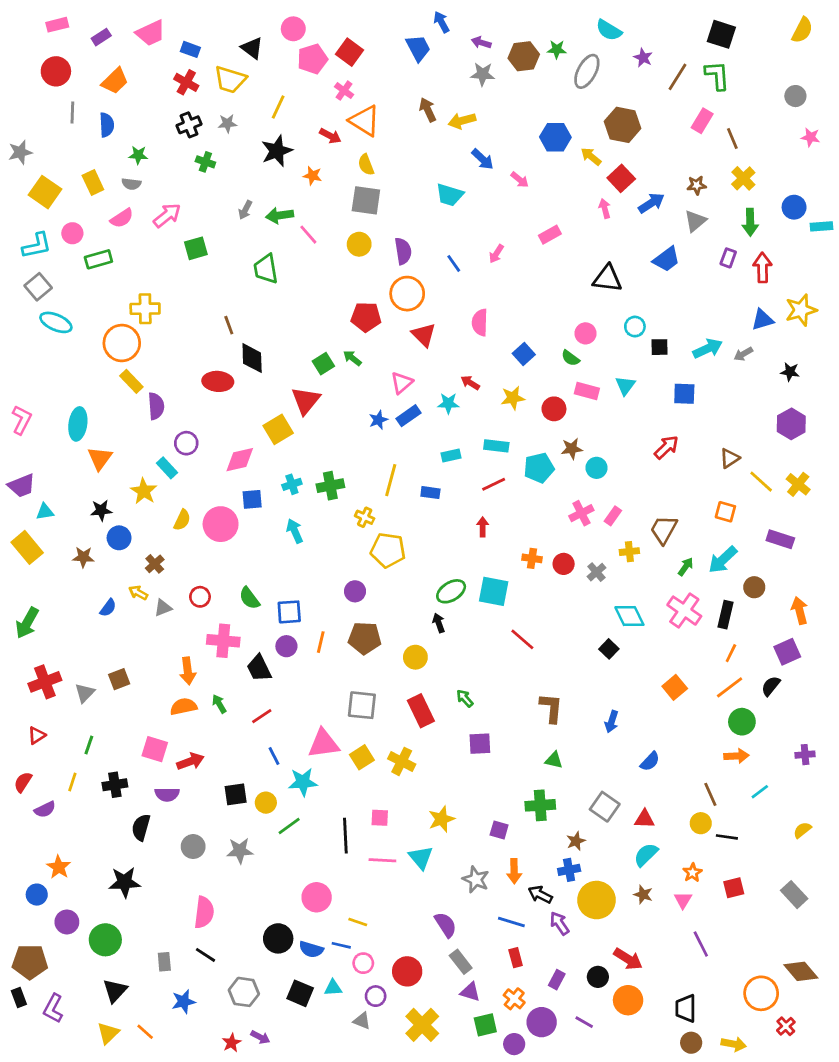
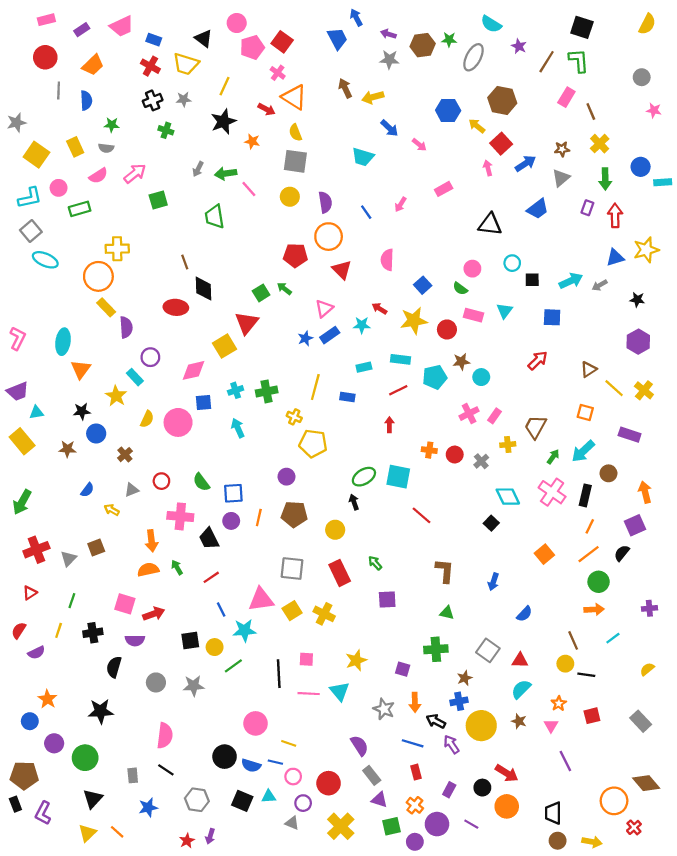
yellow star: (513, 398) -> (414, 321), size x1.4
yellow arrow: (138, 593) -> (112, 510), moved
purple arrow: (260, 1037) -> (210, 836), turned 80

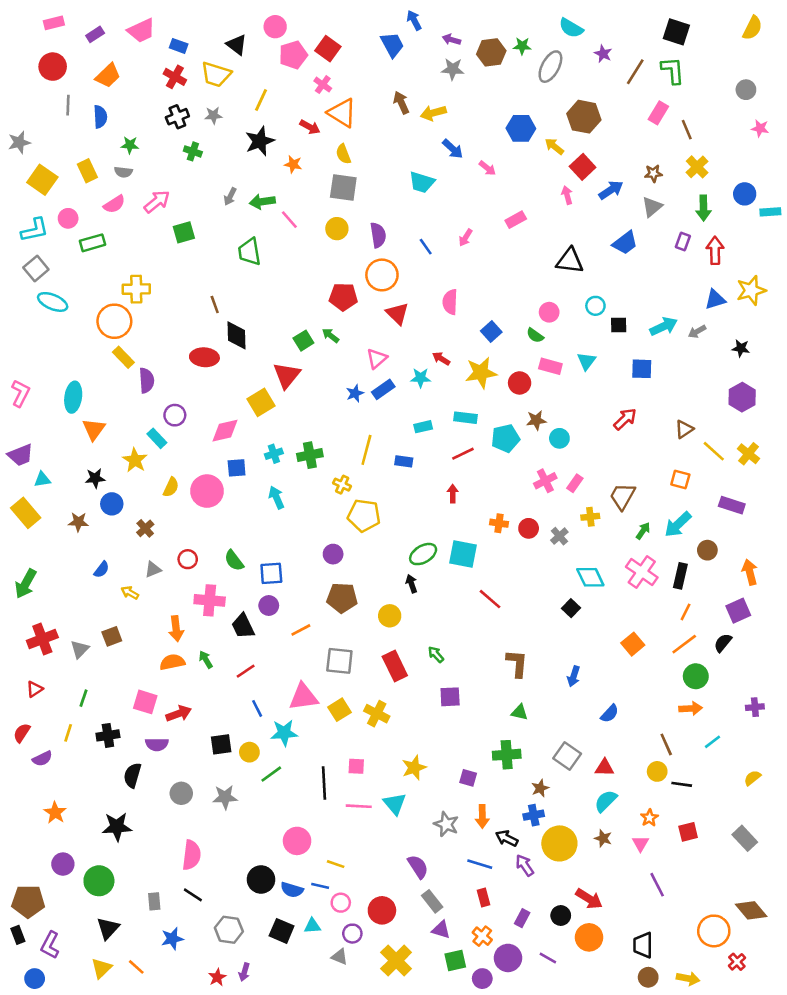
orange line: (259, 518) -> (301, 630), moved, turned 49
blue circle: (30, 721) -> (35, 979), moved

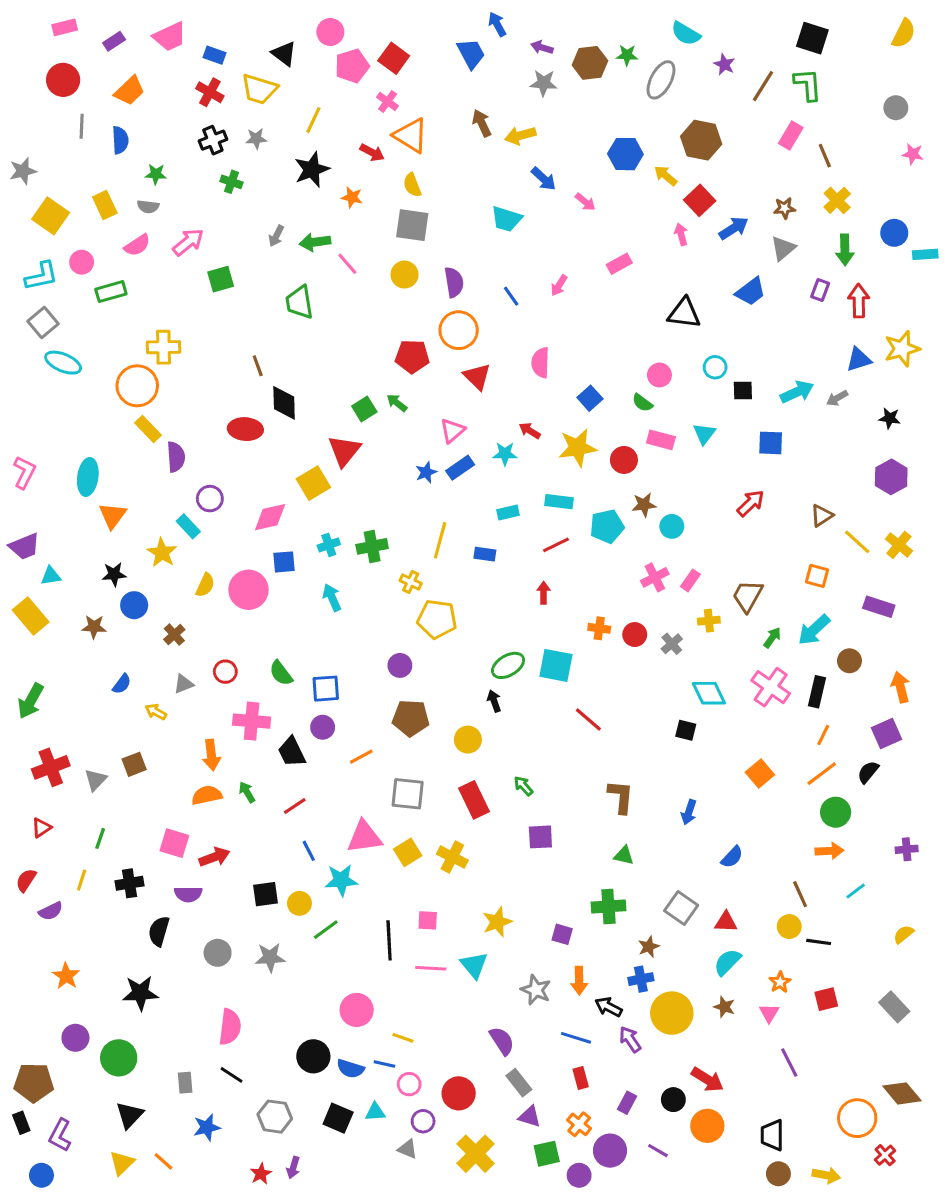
black square: (571, 608) -> (686, 730), turned -30

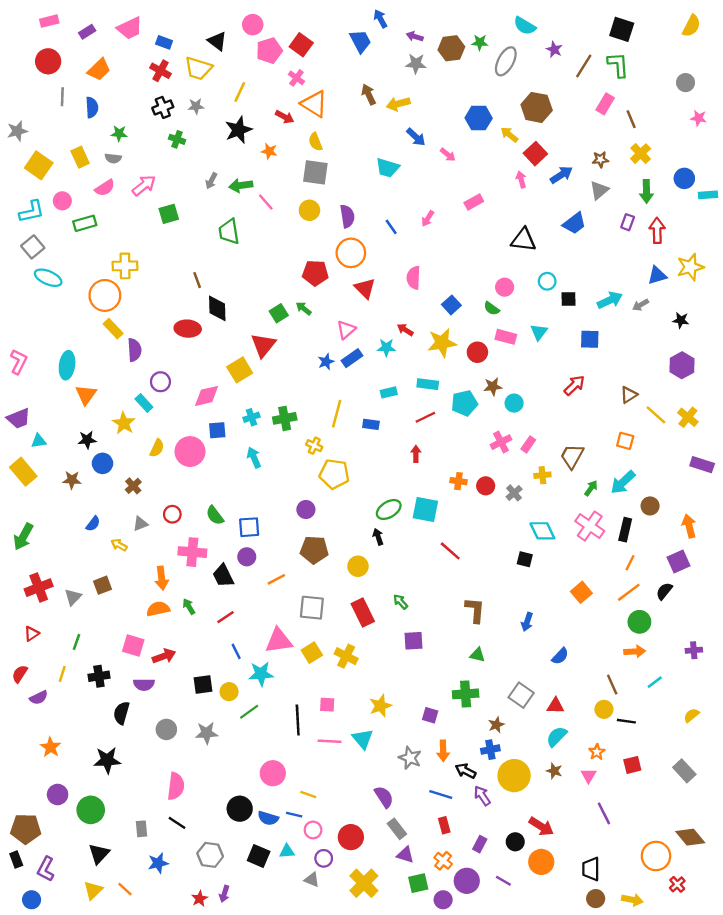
purple rectangle: (879, 607) -> (702, 465), moved

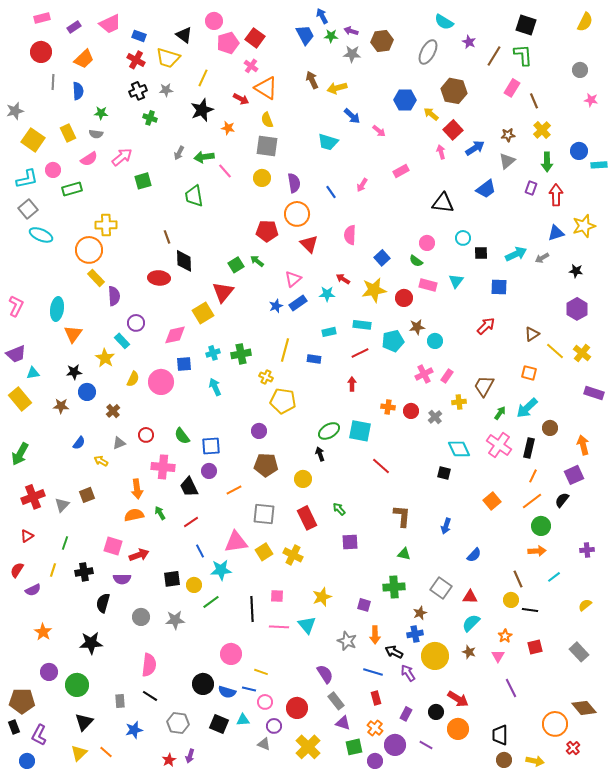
green star: (480, 42) -> (331, 36), moved

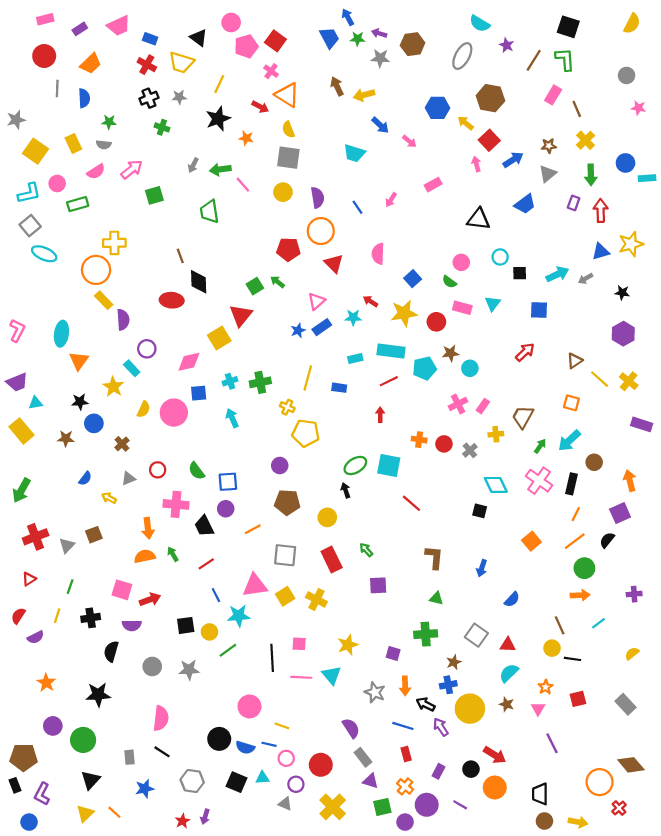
cyan rectangle: (362, 325) -> (391, 351), size x1.4

